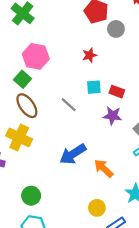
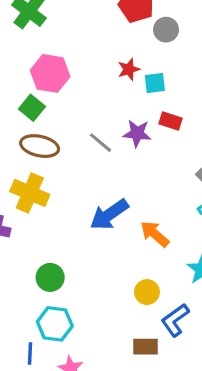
cyan square: (94, 87) -> (155, 83), moved
brown ellipse: (27, 106) -> (40, 146), turned -40
purple star: (112, 116) -> (137, 133), moved

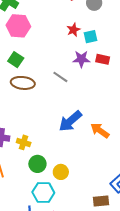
pink hexagon: (50, 73) -> (18, 26), moved
purple star: (137, 133) -> (81, 59), moved
yellow cross: (30, 193) -> (24, 142), moved, size x0.6
yellow circle: (147, 292) -> (61, 172), moved

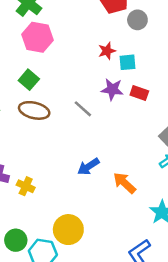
blue arrow: (70, 121) -> (88, 167), size x0.7
green circle: (37, 164) -> (16, 240), moved
yellow circle: (61, 172) -> (68, 230), size x1.5

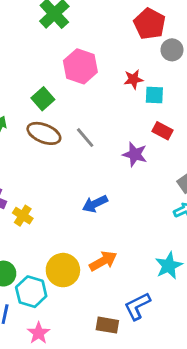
pink hexagon: (37, 37) -> (80, 66), moved
purple star: (112, 89) -> (135, 154), moved
gray line: (83, 109) -> (85, 138), moved
orange arrow: (124, 183) -> (103, 261), moved, turned 100

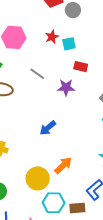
gray line: (85, 138) -> (37, 74), moved
cyan hexagon: (31, 292) -> (54, 203), moved

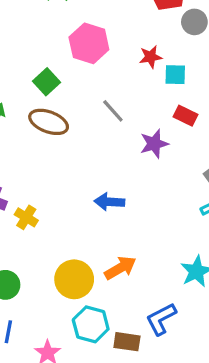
purple star: (66, 87) -> (154, 144), turned -30
blue arrow: (48, 128) -> (109, 202), turned 30

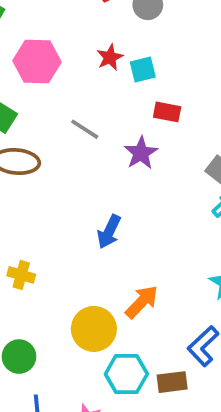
blue arrow: (109, 202) -> (109, 232), turned -52

